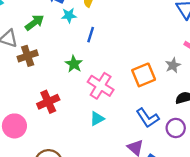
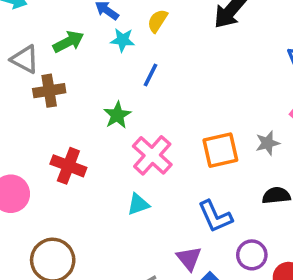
red cross: (48, 102) -> (68, 166), turned 35
purple circle: (176, 128) -> (252, 255), moved

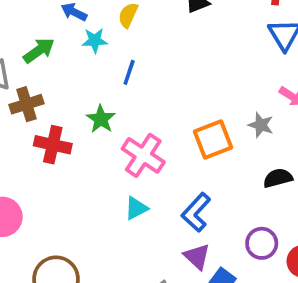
gray star: (268, 143) -> (261, 125), turned -30
red cross: (68, 166) -> (53, 145), moved
blue L-shape: (215, 216) -> (196, 212), moved, turned 75

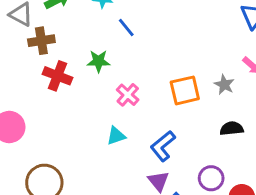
blue line: (129, 72) -> (126, 28), turned -66
green star: (101, 119) -> (98, 61), turned 30
pink cross: (143, 155) -> (128, 95), size x0.7

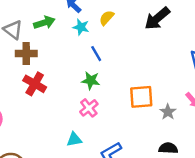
green star: (98, 61) -> (91, 80), moved
orange square: (185, 90) -> (141, 97), moved

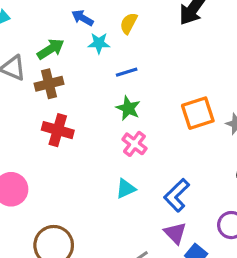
brown cross: (26, 53) -> (49, 84), moved
blue line: (96, 54) -> (127, 72), turned -63
green star: (91, 80) -> (128, 108), turned 30

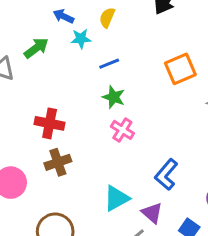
brown cross: (49, 84) -> (58, 162), moved
orange square: (198, 113) -> (180, 69), moved
cyan triangle: (126, 189) -> (117, 198), moved, size x1.4
purple triangle: (175, 233) -> (152, 213), moved

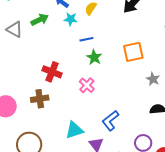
green star: (114, 97) -> (94, 57), moved
red cross: (50, 123) -> (52, 72), moved

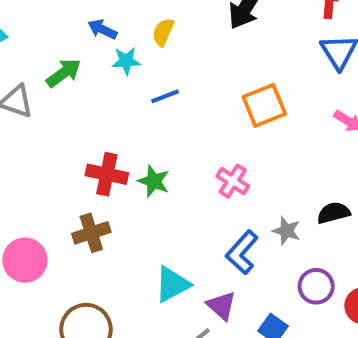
green star: (94, 57) -> (154, 181), moved
gray star: (153, 79) -> (286, 231), moved
pink cross: (87, 85) -> (233, 181), moved

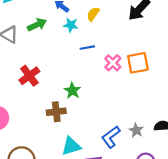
red cross: (107, 174) -> (29, 76), moved, turned 30
pink cross: (233, 181) -> (113, 63), moved
brown cross: (91, 233) -> (56, 112), moved

